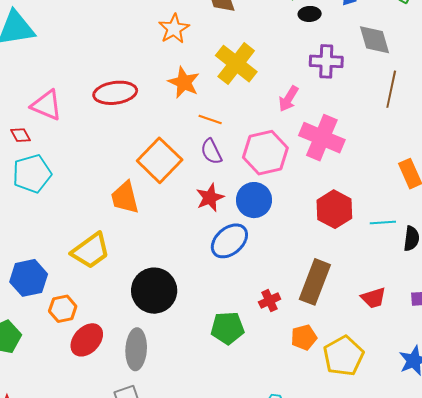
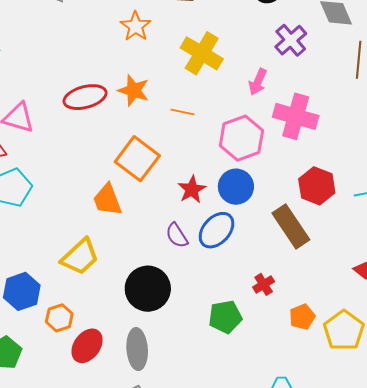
purple cross: (326, 61) -> (291, 40), turned -36
orange star: (184, 82) -> (134, 90), moved
purple semicircle: (211, 151) -> (177, 235), moved
brown rectangle: (315, 282) -> (291, 226), moved, turned -48

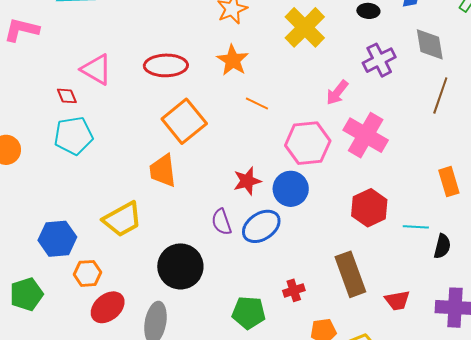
yellow cross: (202, 53) -> (305, 27), moved
orange star: (134, 90) -> (233, 60), moved
orange square: (137, 159) -> (184, 121), moved
brown rectangle: (291, 226) -> (350, 274), moved

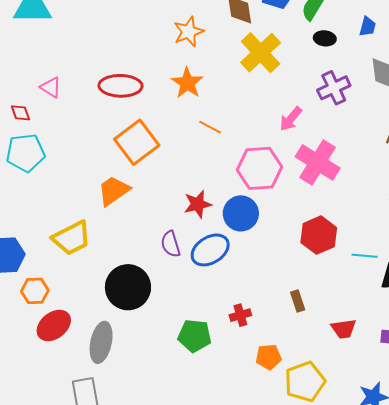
pink triangle: (96, 69) -> (51, 87), size x0.7
orange trapezoid: (163, 171) -> (114, 191), turned 60
brown rectangle: (350, 274) -> (298, 301), size x0.5

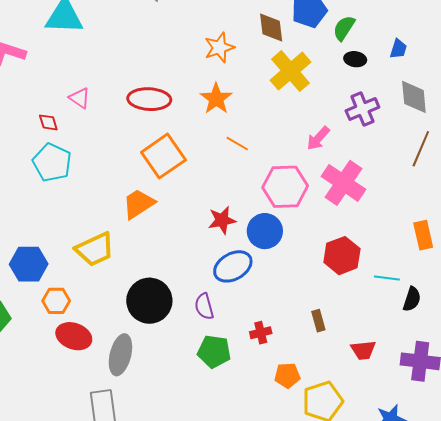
cyan pentagon: (26, 153) -> (52, 163), turned 30
purple semicircle: (171, 244) -> (204, 306), moved
red ellipse: (54, 325) -> (74, 336), turned 56

